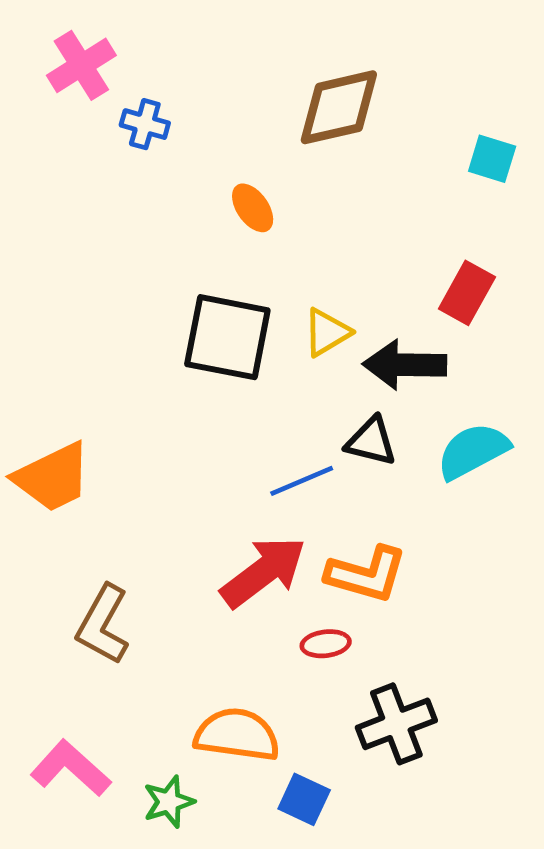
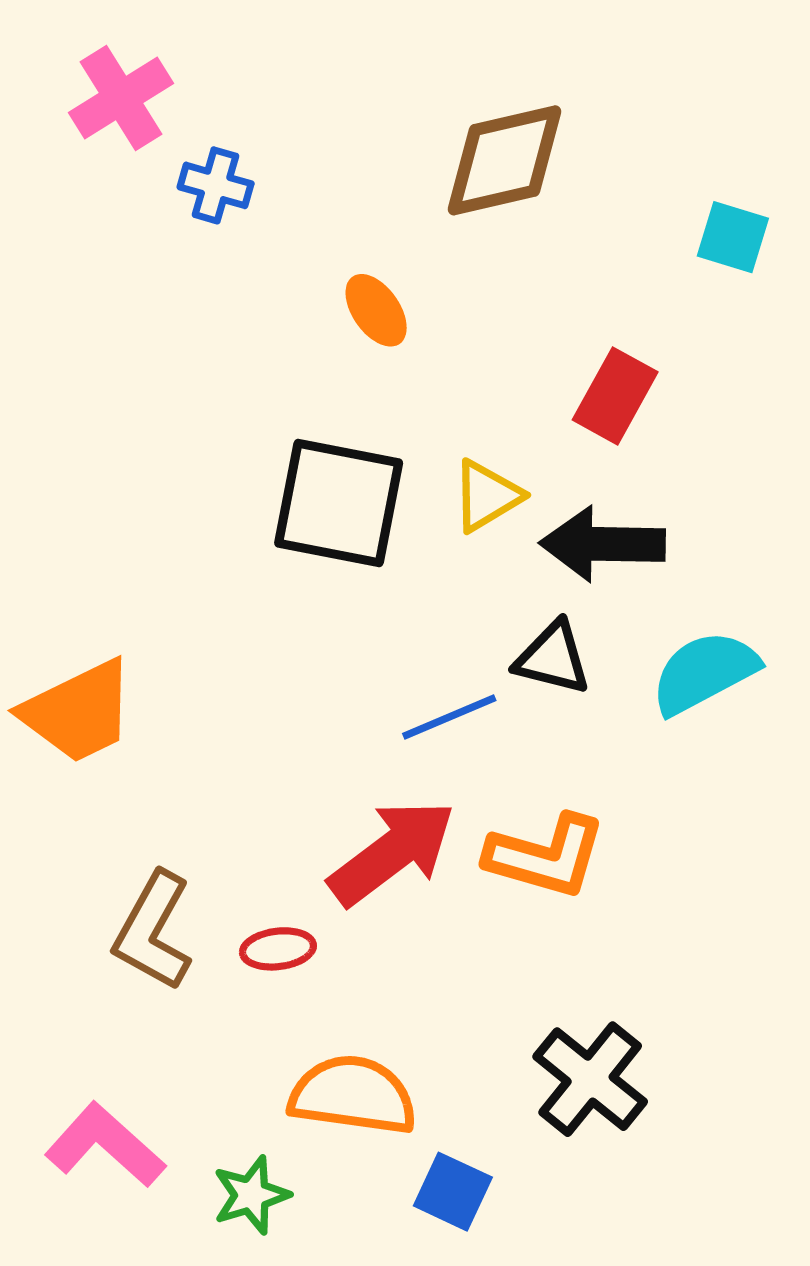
red rectangle: (467, 293) -> (615, 396), moved
red ellipse: (326, 644) -> (278, 949), moved
black cross: (396, 724) -> (590, 1079), turned -30

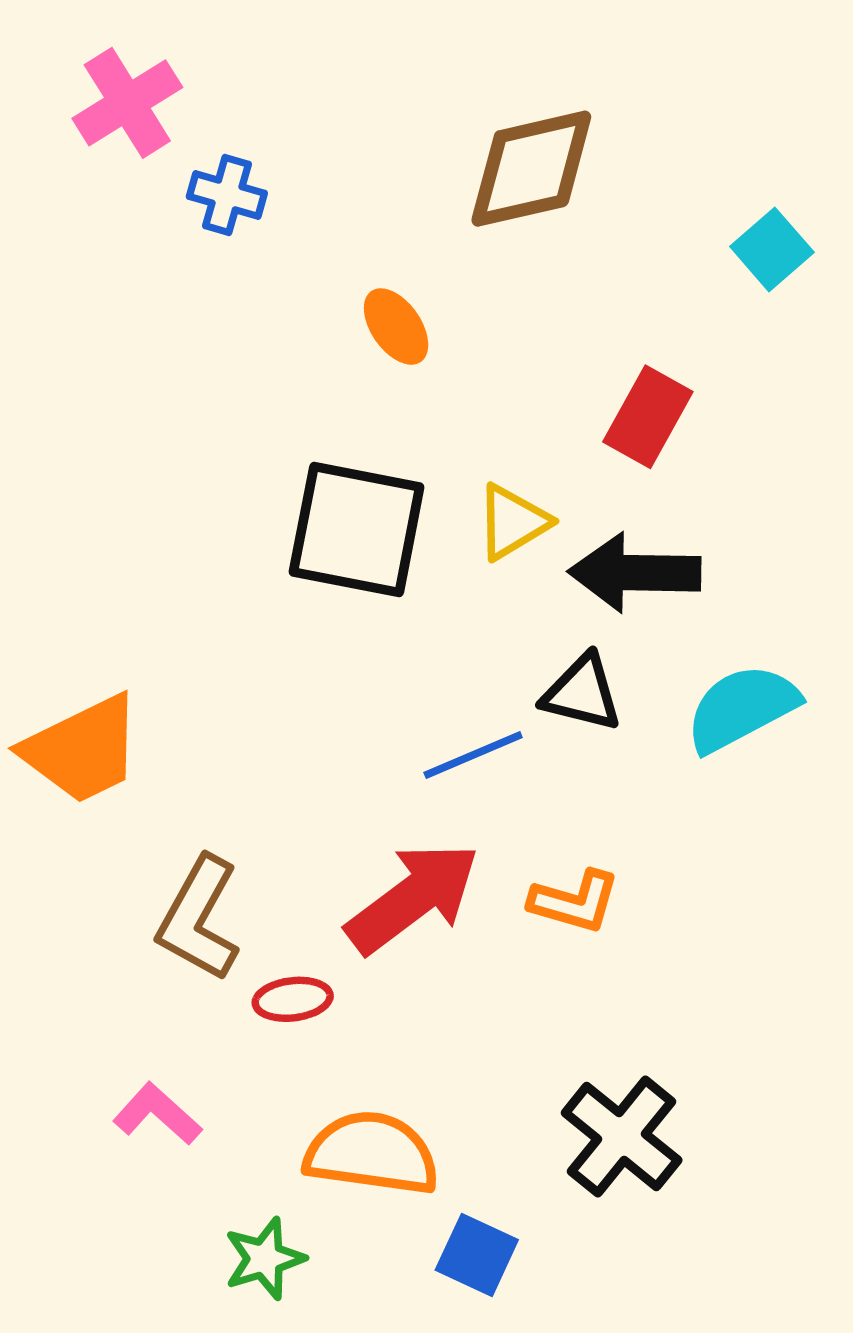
cyan square: (733, 237) -> (772, 249), turned 32
orange L-shape: (546, 856) -> (575, 902), size x0.7
brown L-shape: (153, 931) -> (199, 918), moved
pink L-shape: (105, 1145) -> (157, 1114), moved, size x0.7

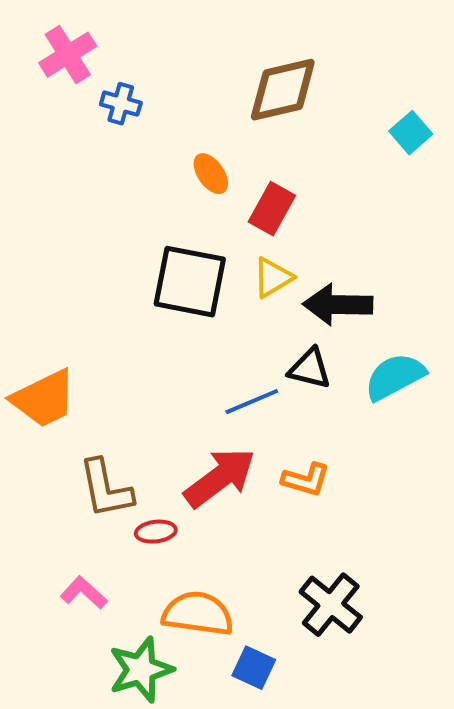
red rectangle: (648, 417) -> (272, 209), moved
brown L-shape: (199, 918) -> (106, 489), turned -40
green star: (264, 1259) -> (141, 670), size x1.5

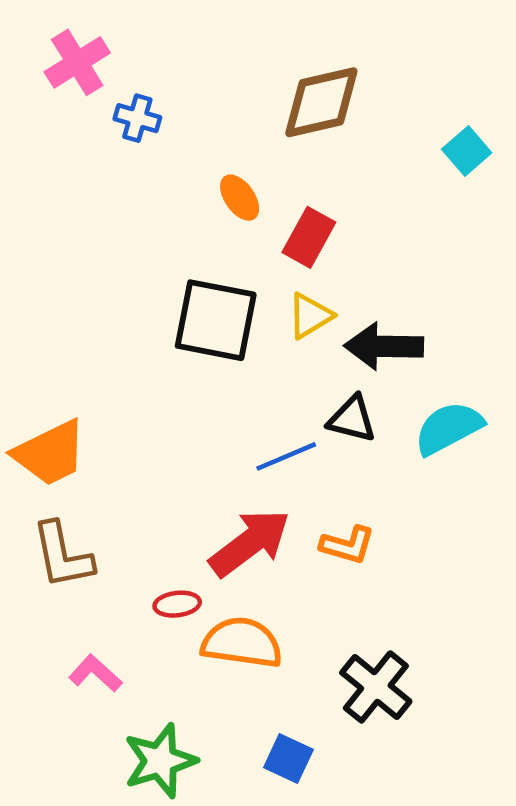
brown L-shape: (106, 489) -> (62, 555), moved
orange semicircle: (198, 614) -> (242, 643), moved

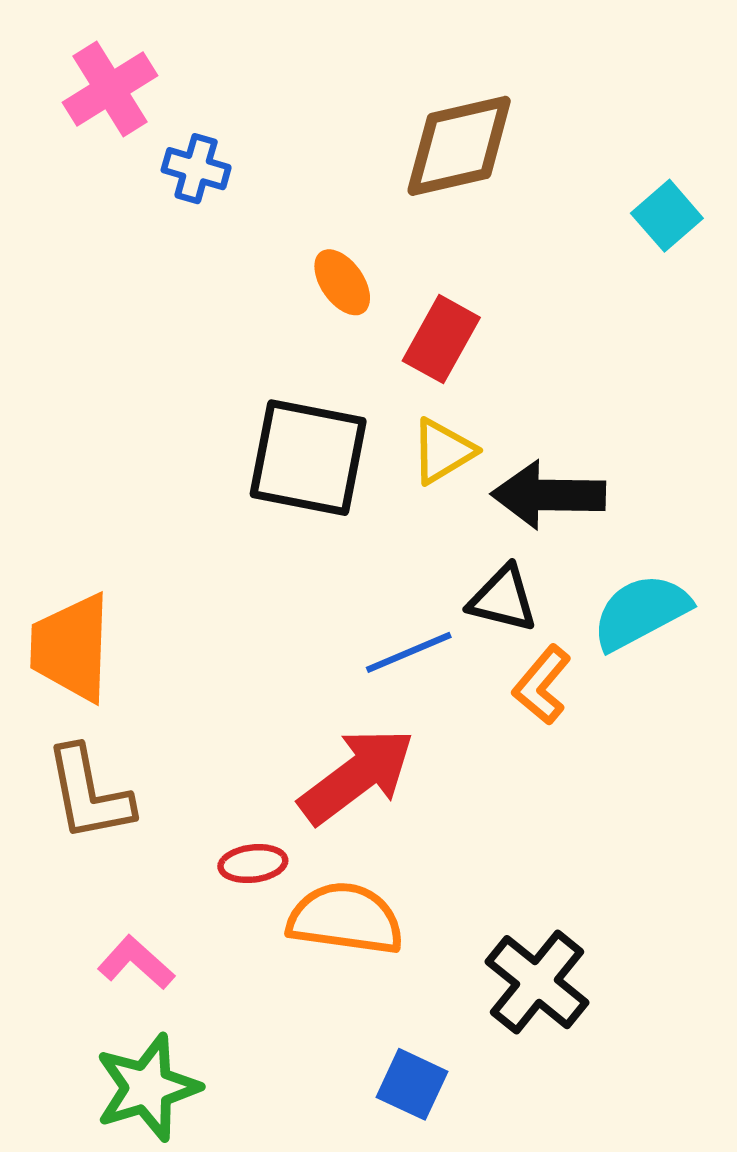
orange trapezoid: (50, 453) -> (71, 648), turned 118
orange L-shape: (347, 545) -> (542, 685), moved, turned 114
green star: (160, 761) -> (147, 1088), moved

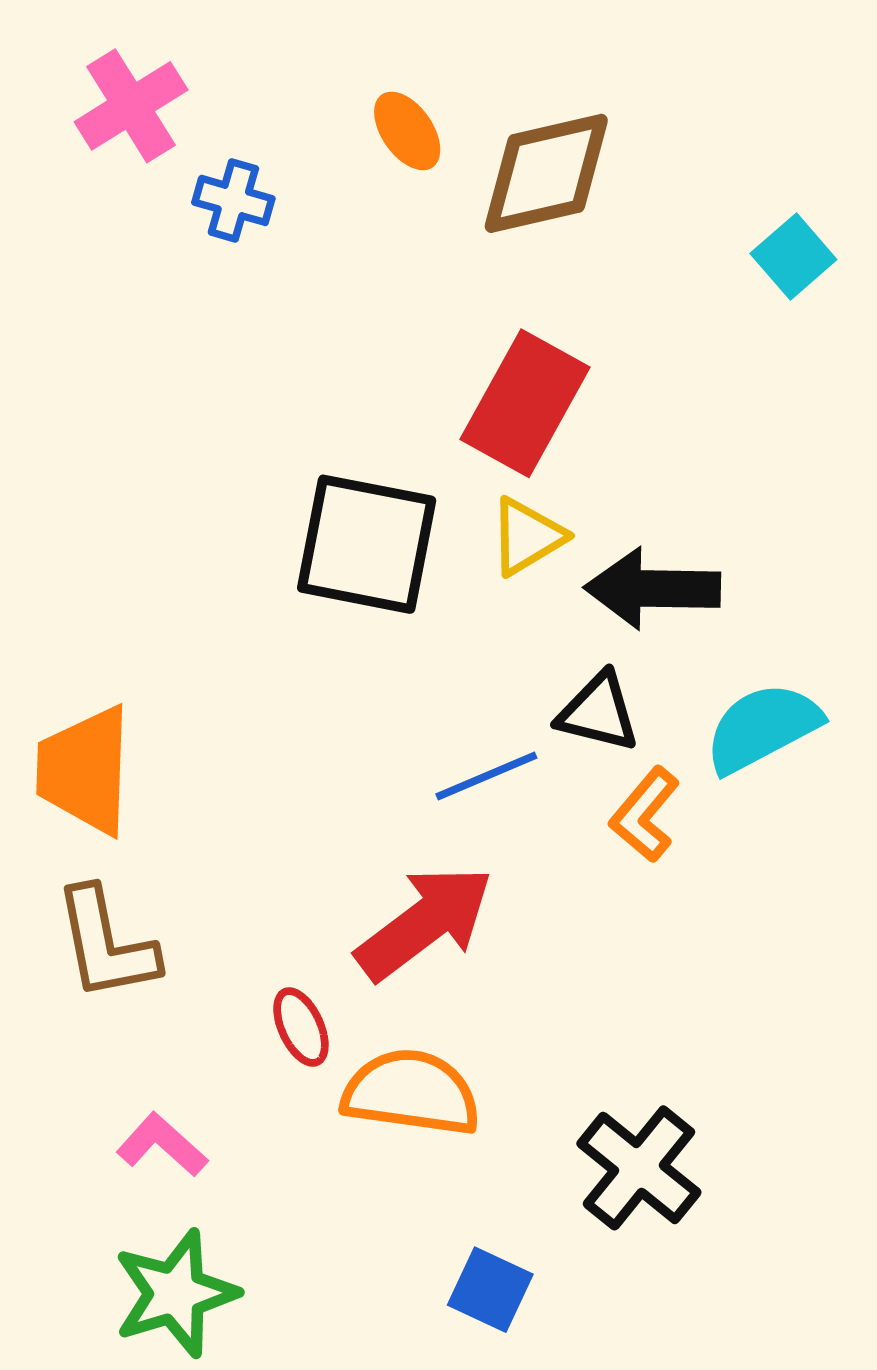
orange ellipse: (342, 282) -> (407, 131), moved
red rectangle: (441, 339) -> (525, 403), size x1.4
red ellipse: (253, 864) -> (301, 1027), turned 72

